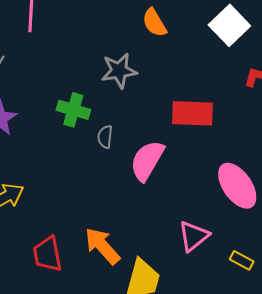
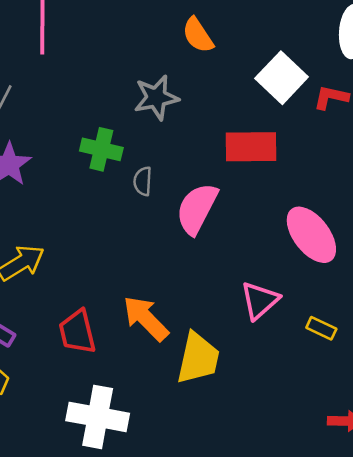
white square: (229, 25) -> (282, 78), moved

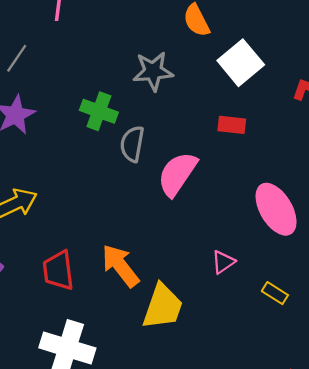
white square: (282, 78) -> (241, 63), moved
red rectangle: (251, 147) -> (232, 125), size x0.6
gray semicircle: (143, 181) -> (132, 144), size x1.4
pink triangle: (260, 301) -> (223, 262), size x0.7

